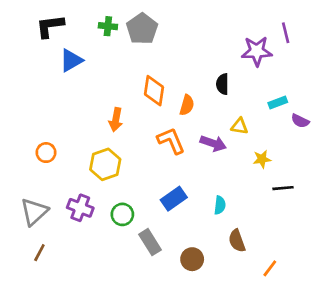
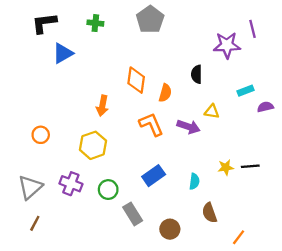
gray pentagon: (142, 29) -> (150, 20), moved
purple semicircle: (300, 121) -> (265, 107), turned 140
yellow star: (262, 159) -> (226, 167), moved

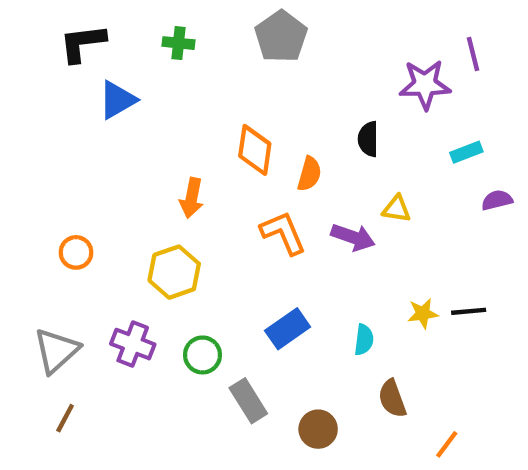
cyan rectangle: (246, 91) -> (466, 152), moved

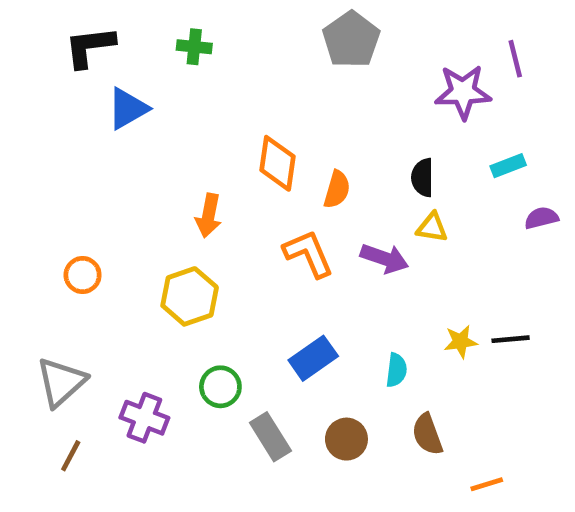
gray pentagon: (281, 37) -> (351, 40), moved
black semicircle: (368, 139) -> (423, 178), moved
purple cross: (133, 344) -> (144, 418), moved
brown circle: (318, 429) -> (346, 439), moved
orange line: (447, 444) -> (487, 484), turned 36

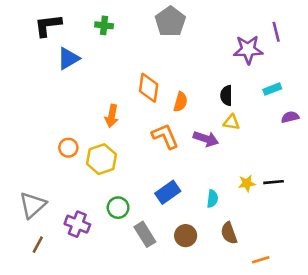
gray pentagon: (351, 40) -> (170, 22), moved
orange circle: (83, 275) -> (68, 148), moved

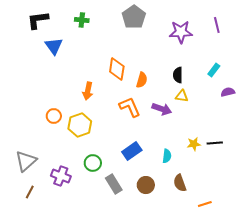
purple star: (248, 50) -> (181, 32), moved
blue triangle: (68, 58) -> (54, 46), turned -36
cyan rectangle: (272, 89) -> (214, 70), turned -32

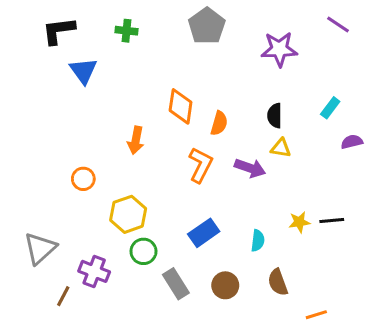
purple line: (217, 25) -> (338, 25), moved, turned -42
orange L-shape: (130, 107) -> (201, 165), turned 50
yellow hexagon: (80, 125) -> (128, 214), moved
brown line: (30, 192) -> (63, 296), moved

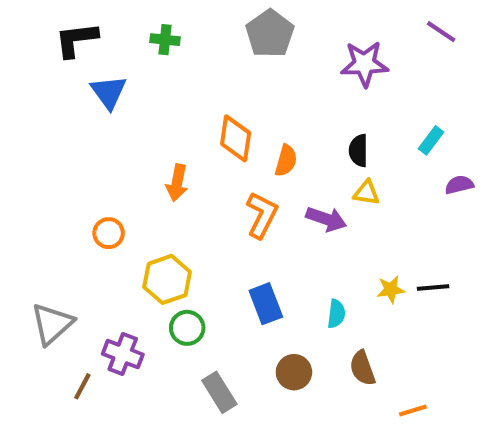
blue rectangle: (204, 233) -> (266, 304), turned -76
gray rectangle: (176, 284) -> (219, 392), moved

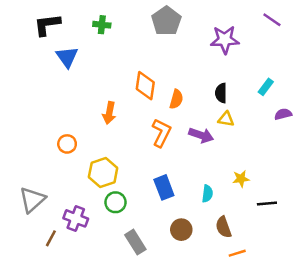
black line: (433, 288) -> (267, 204), moved
orange line: (413, 410) -> (237, 253), moved

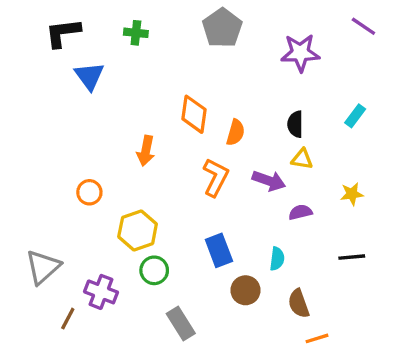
purple semicircle: (283, 114) -> (300, 212), moved
yellow star: (241, 179) -> (352, 194), moved
black line: (267, 204) -> (352, 257), moved
brown circle: (181, 230) -> (246, 290), moved

